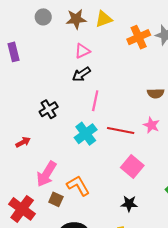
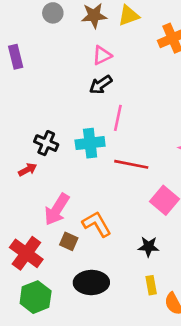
black cross: (49, 109) -> (46, 143), moved, turned -36
red line: (121, 130) -> (131, 164), moved
cyan cross: (86, 134) -> (90, 143), moved, turned 30
black star: (129, 204) -> (148, 247), moved

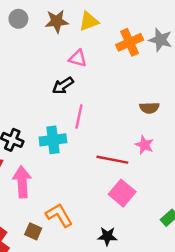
pink triangle: (102, 55) -> (78, 58), moved, turned 42
red line: (131, 164) -> (112, 160), moved
pink arrow: (57, 209) -> (22, 182), moved, turned 144

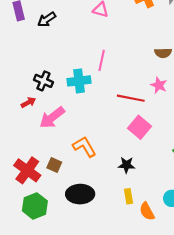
black arrow: (63, 86) -> (47, 19), moved
pink arrow: (22, 182) -> (52, 118), turned -124
brown square: (33, 231) -> (54, 165), moved

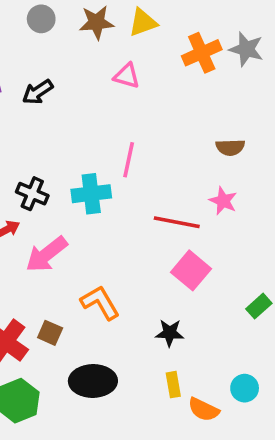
orange semicircle: (147, 211) -> (204, 410), turned -36

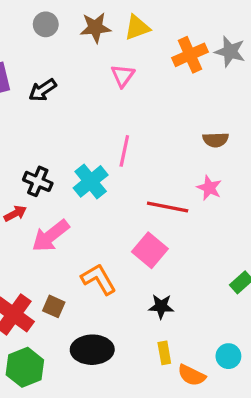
pink triangle: (127, 76) -> (123, 76), turned 50
cyan cross: (91, 194) -> (91, 181), turned -32
pink square: (191, 270) -> (150, 250), moved

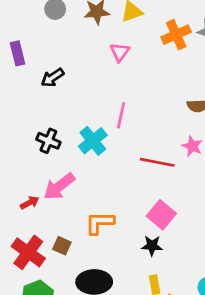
black arrow: (43, 90) -> (52, 78), moved
red arrow: (15, 213) -> (30, 203), moved
pink square: (150, 250) -> (161, 215), moved
orange L-shape: (99, 279) -> (100, 223), turned -60

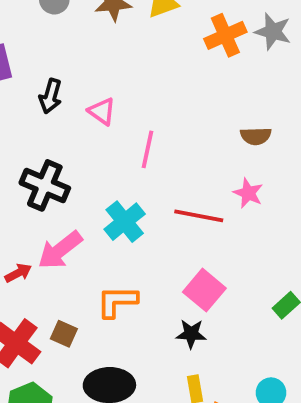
pink triangle: (120, 52) -> (102, 111), moved, turned -30
black arrow: (52, 78) -> (50, 96), turned -40
black cross: (48, 141) -> (45, 185), size x1.4
cyan cross: (93, 141) -> (125, 222), moved

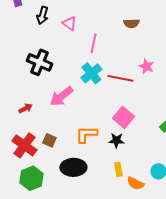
brown semicircle: (256, 136) -> (131, 23), moved
cyan cross: (125, 222) -> (91, 73), moved
pink arrow: (60, 250) -> (61, 96), moved
orange L-shape: (117, 301) -> (86, 134), moved

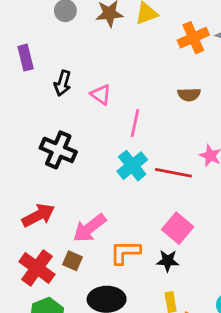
pink arrow: (61, 96) -> (90, 228), moved
red arrow: (25, 108) -> (38, 215), size x1.6

